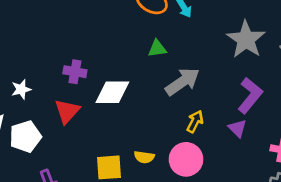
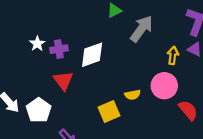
white star: (21, 89) -> (37, 44), moved
yellow arrow: (195, 122) -> (173, 55), moved

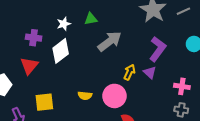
white star: (37, 44) -> (64, 24), moved
white diamond: (92, 55) -> (61, 51), turned -35
yellow square: (109, 112) -> (44, 102), moved

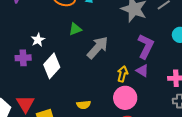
white star: (64, 24) -> (38, 40), moved
red triangle: (29, 66) -> (25, 104), moved
pink circle: (114, 96) -> (125, 98), moved

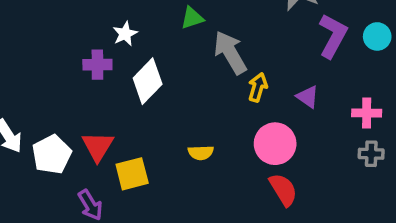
purple L-shape: (146, 46) -> (333, 36), moved
gray arrow: (98, 48) -> (230, 53), turned -75
yellow arrow: (123, 74) -> (258, 87), moved

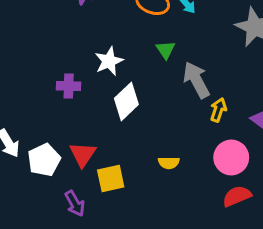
green triangle: (192, 18) -> (166, 50), turned -48
white star: (125, 34) -> (109, 61), size x1.4
purple cross: (97, 65) -> (69, 86), moved
red semicircle: (283, 190) -> (237, 196), turned -84

